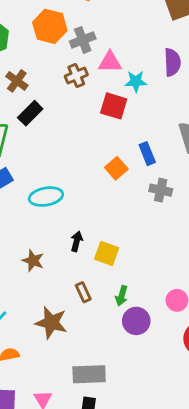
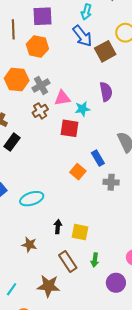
brown rectangle: (83, 292) -> (68, 261), size x1.5
purple circle: (136, 321) -> (116, 283), moved

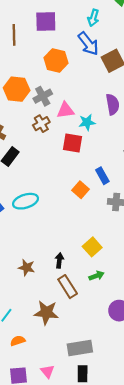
orange hexagon: (37, 47) -> (56, 60), moved
cyan ellipse: (32, 199) -> (26, 201), moved
black arrow: (58, 227) -> (59, 261), moved
yellow square: (80, 232) -> (92, 247), moved, turned 36
green arrow: (95, 260) -> (96, 276), moved, turned -120

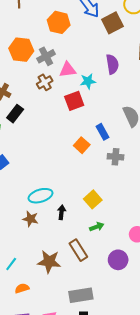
red square: (73, 143) -> (74, 101), turned -30
cyan ellipse: (26, 201) -> (40, 196), moved
brown rectangle: (68, 287) -> (78, 250), moved

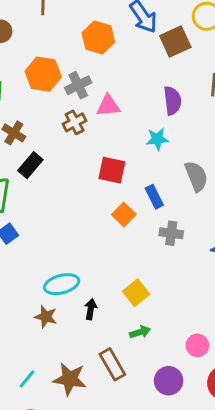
cyan star: (88, 81) -> (157, 139), moved
red square: (74, 101) -> (112, 170), moved, turned 30
cyan line: (11, 264) -> (27, 379), moved

